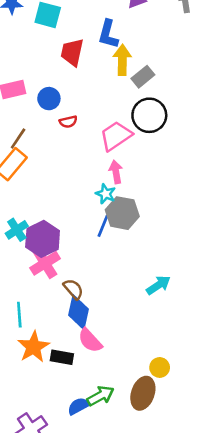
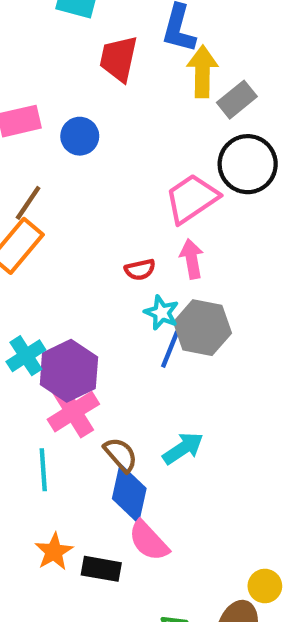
red semicircle: (68, 122) -> (140, 270), moved
cyan star: (106, 194) -> (162, 313), moved
cyan arrow: (158, 285) -> (183, 448), moved
cyan line: (19, 315) -> (43, 470), moved
orange star: (34, 347) -> (54, 552), size x0.7

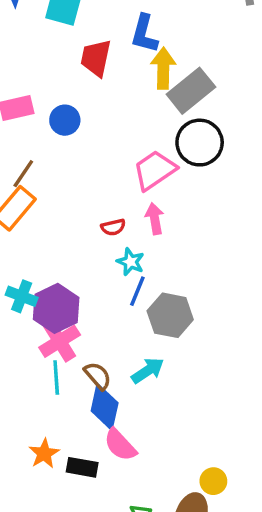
gray rectangle: (237, 100) -> (191, 91), size x1.5
gray hexagon: (202, 328) -> (170, 315), moved
cyan cross: (26, 356) -> (22, 296), turned -36
cyan line: (43, 470) -> (56, 377), moved

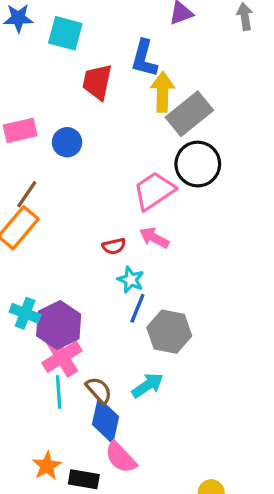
pink arrow: (155, 219) -> (154, 238), turned -52

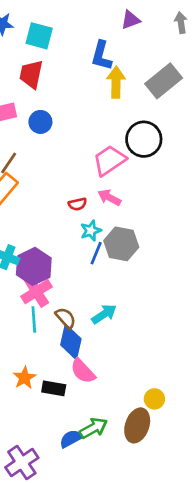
red trapezoid: (97, 82) -> (31, 74), moved
gray rectangle: (189, 114) -> (164, 81), moved
cyan star: (131, 280) -> (91, 231), turned 30
gray hexagon: (169, 332) -> (121, 244), moved

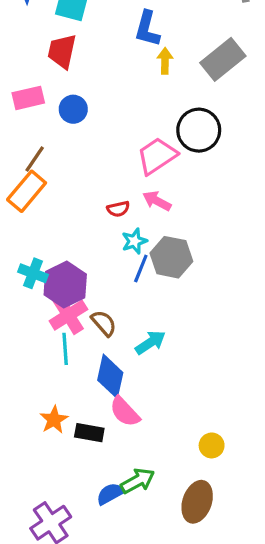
yellow arrow: (116, 82) -> (165, 61), size x0.7
brown semicircle: (66, 318) -> (104, 323), moved
brown ellipse: (137, 425) -> (197, 502), moved

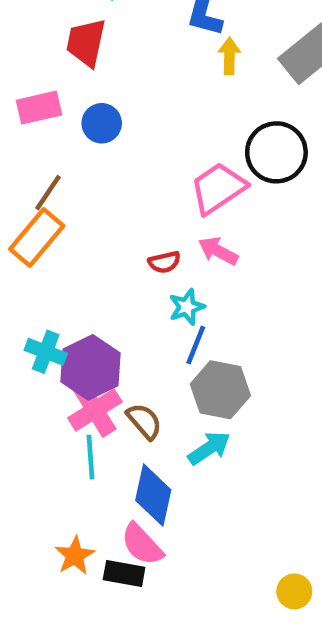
gray hexagon: (171, 257) -> (220, 390), moved
pink semicircle: (125, 412) -> (142, 544), moved

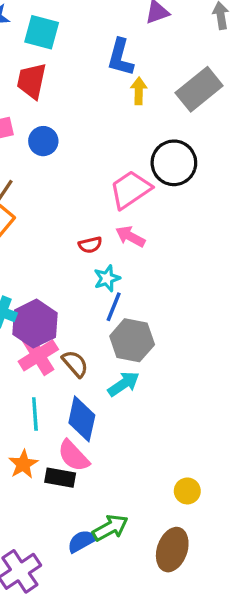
cyan line: (90, 457) -> (35, 414), moved

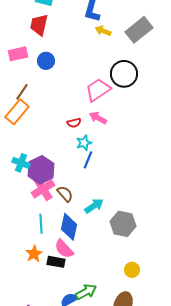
yellow arrow: (139, 91) -> (103, 31), turned -70
gray hexagon: (132, 340) -> (123, 224), moved

